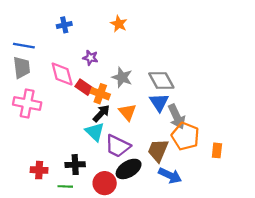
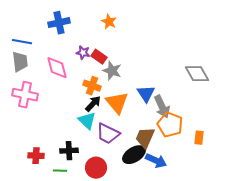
blue cross: (64, 25) -> (59, 23), size x1.5
gray diamond: (161, 81) -> (197, 74), moved
red rectangle: (84, 87) -> (99, 57), moved
orange triangle: (128, 112) -> (117, 103), size x1.4
black ellipse: (129, 169) -> (134, 155), moved

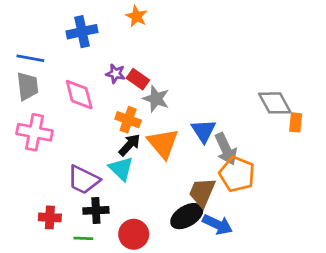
orange star: (109, 22) -> (136, 16), moved
purple trapezoid: (108, 134) -> (83, 180), moved
orange rectangle: (199, 138) -> (296, 122), moved

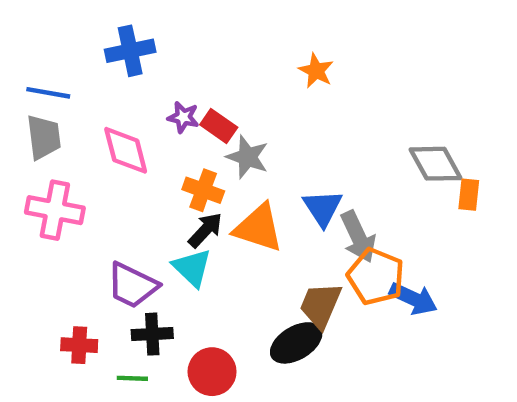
orange star: (136, 16) -> (316, 71), moved
orange triangle: (163, 143) -> (258, 228), turned -32
blue arrow: (217, 224) -> (413, 299), moved

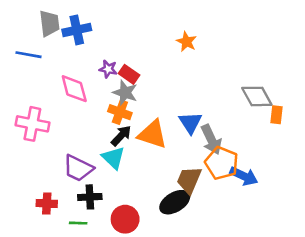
gray trapezoid: (44, 137) -> (49, 23), moved
gray star: (247, 157) -> (125, 93), moved

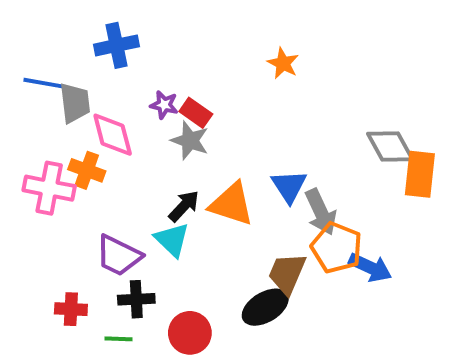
gray trapezoid: (49, 23) -> (75, 103), moved
orange cross: (120, 112) -> (87, 170), moved
orange rectangle: (276, 115) -> (420, 174), size x1.6

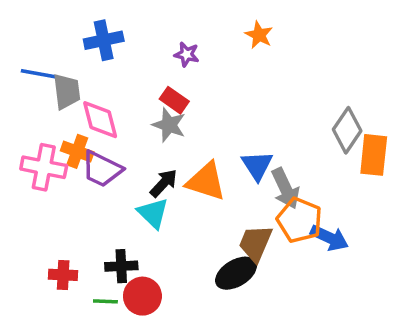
orange star: (283, 63) -> (259, 35), moved
purple star: (164, 105) -> (187, 54), moved
gray diamond: (390, 147) -> (347, 130), turned 63
purple trapezoid: (118, 256) -> (102, 169), moved
red circle: (190, 333) -> (142, 296), moved

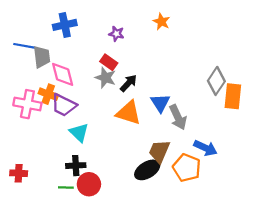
black arrow: (164, 183) -> (128, 83), moved
cyan triangle: (153, 213) -> (79, 133), moved
orange pentagon: (300, 220) -> (187, 168), moved
red cross: (63, 275) -> (19, 173), moved

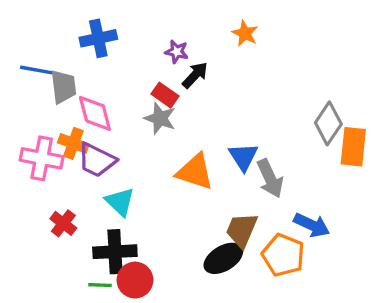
black arrow: (128, 83) -> (195, 75), moved
black cross: (76, 166) -> (115, 252), size x1.4
red cross: (19, 173) -> (63, 223), moved, turned 35

